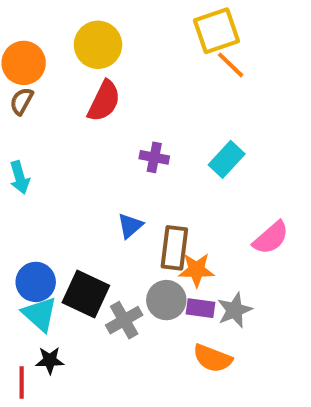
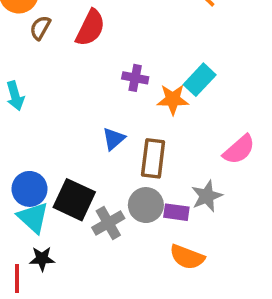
brown semicircle: (22, 101) -> (40, 28), moved
orange star: (196, 270) -> (173, 99), moved
gray star: (235, 310) -> (207, 196), moved

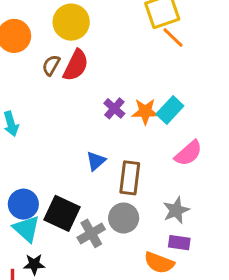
brown semicircle: (40, 28) -> (51, 65), moved
purple cross: (135, 78) -> (114, 108), turned 30
orange star: (173, 99) -> (145, 112), moved
pink semicircle: (239, 150) -> (188, 153), moved
purple rectangle: (176, 212) -> (179, 243), moved

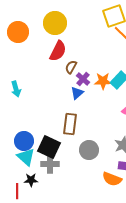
brown semicircle: (51, 65) -> (71, 67), moved
blue triangle: (96, 161) -> (77, 93), moved
brown rectangle: (130, 178) -> (70, 124), moved
gray cross: (91, 233) -> (50, 164), moved, turned 30

